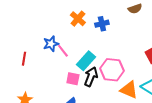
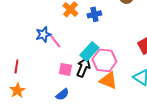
red line: (24, 59) -> (16, 66), moved
cyan rectangle: (86, 61) -> (89, 51), moved
orange triangle: (129, 90) -> (108, 80), moved

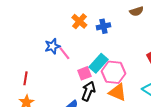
black arrow: (83, 67) -> (88, 91), moved
pink square: (65, 69) -> (84, 73), moved, turned -32

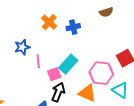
pink line: (64, 53) -> (38, 61), moved, turned 32
pink hexagon: (113, 72) -> (101, 73), moved

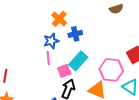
blue cross: (73, 27) -> (75, 34), moved
blue star: (22, 47) -> (51, 41), moved

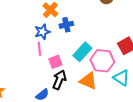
cyan rectangle: (78, 61) -> (82, 52), moved

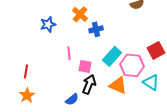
blue star: (42, 32) -> (48, 24), moved
pink square: (55, 62) -> (85, 66), turned 32

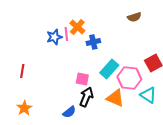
blue star: (48, 24) -> (54, 37), moved
pink line: (69, 53) -> (66, 34), moved
red line: (26, 71) -> (22, 71), moved

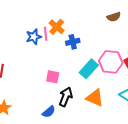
pink hexagon: (129, 78) -> (111, 62), moved
pink square: (82, 79) -> (53, 77), moved

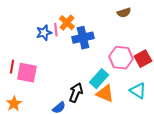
blue cross: (73, 42) -> (83, 38), size x1.5
cyan rectangle: (89, 69) -> (99, 79), moved
pink square: (53, 77) -> (27, 73), moved, size x1.5

